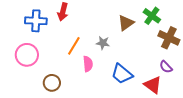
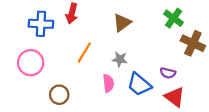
brown triangle: (126, 23) -> (122, 23), moved
gray star: (103, 43) -> (120, 59), moved
pink semicircle: (88, 64) -> (108, 83), moved
purple semicircle: (166, 67) -> (168, 73), moved, turned -32

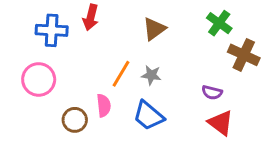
orange line: (84, 52) -> (121, 74), moved
pink semicircle: (108, 83) -> (104, 105), moved
blue trapezoid: (139, 84) -> (148, 116), moved

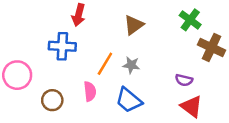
blue cross: (52, 30) -> (62, 46), moved
pink circle: (39, 79) -> (17, 75), moved
brown circle: (75, 120) -> (52, 100), moved

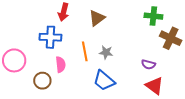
green cross: (190, 20) -> (153, 16), turned -30
brown triangle: (134, 25) -> (97, 18), moved
orange line: (105, 64) -> (85, 51), turned -42
pink semicircle: (90, 91) -> (61, 64), moved

